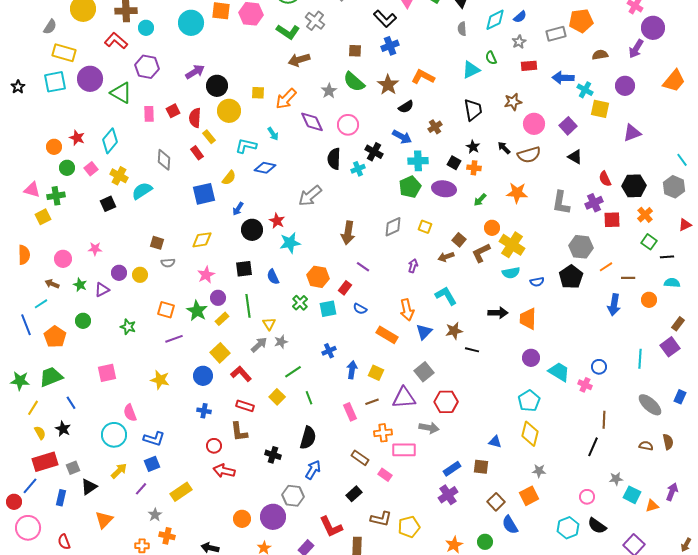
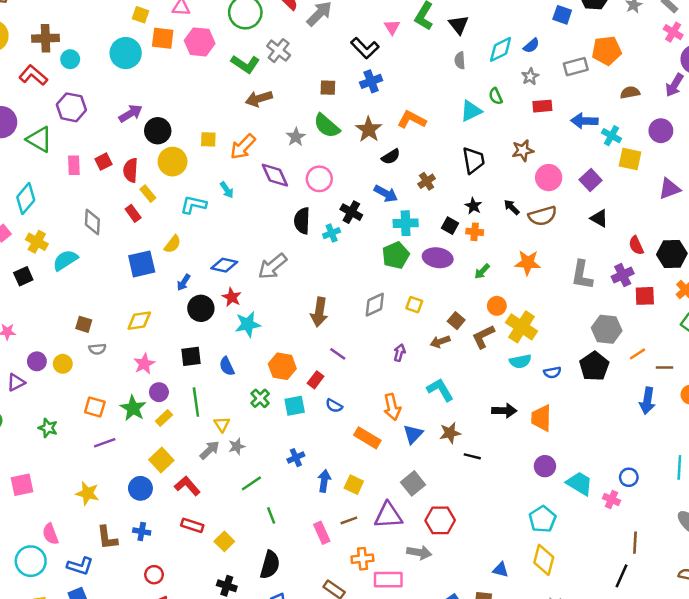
blue diamond: (265, 168) -> (224, 265), moved
yellow square: (277, 397) -> (224, 541), moved
brown L-shape: (239, 432) -> (107, 538), moved

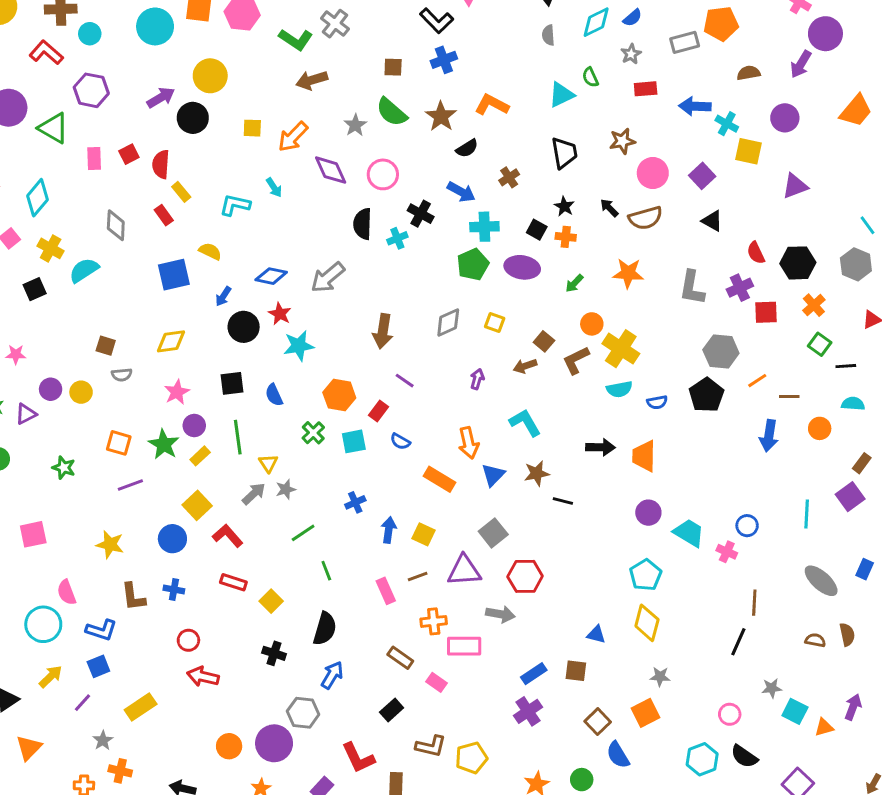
yellow circle: (173, 162) -> (210, 76), moved
yellow semicircle: (173, 244) -> (210, 251), turned -102

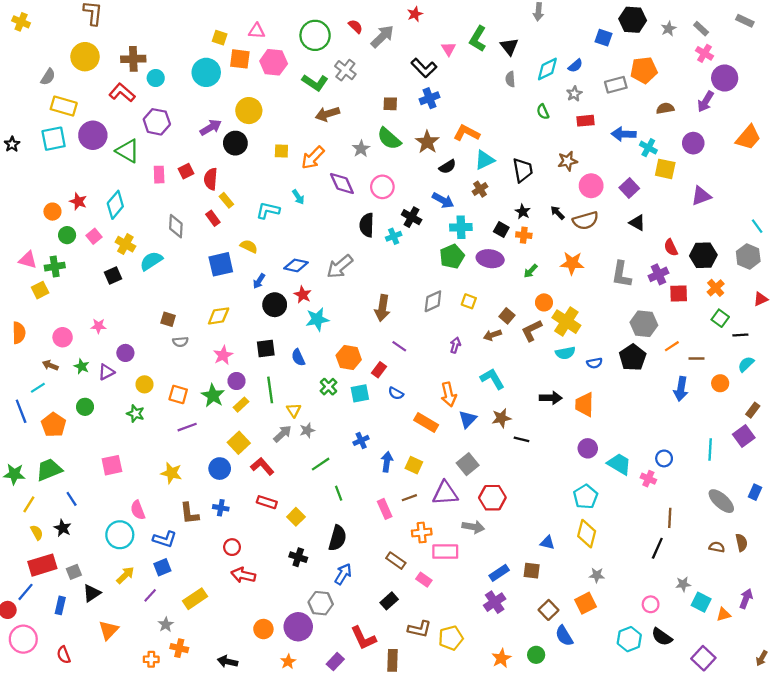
cyan triangle: (561, 95) -> (485, 160), moved
yellow circle: (81, 392) -> (144, 384), moved
cyan semicircle: (853, 404) -> (746, 364), turned -48

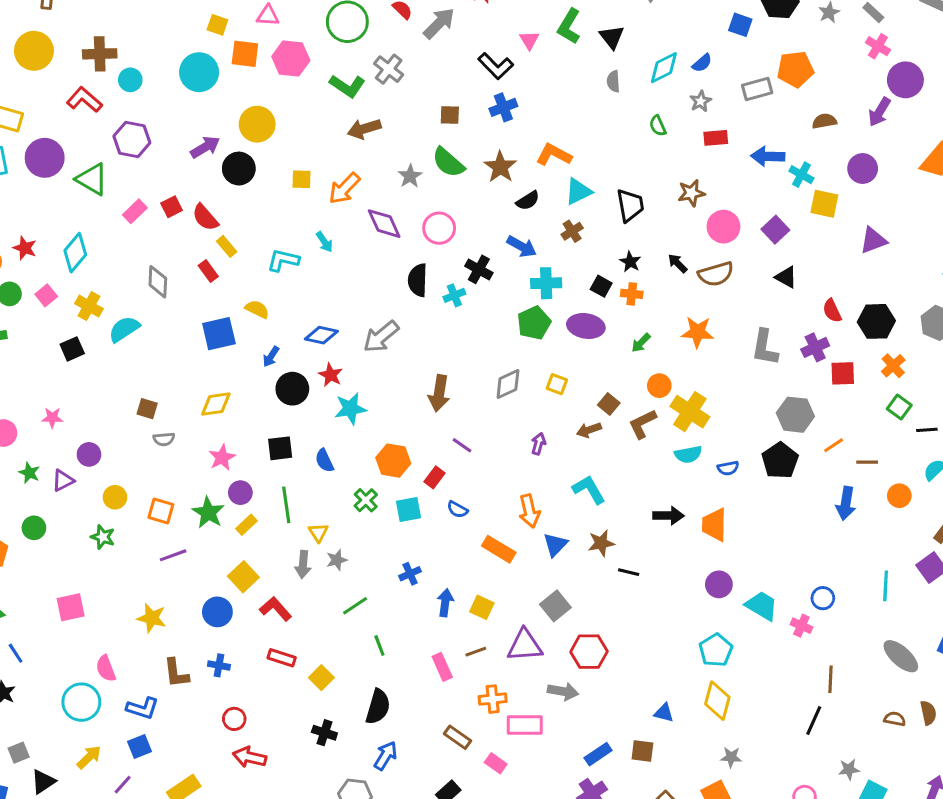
pink rectangle: (159, 175) -> (135, 211), turned 48
red semicircle: (211, 179) -> (205, 217), turned -45
gray arrow: (283, 434) -> (303, 564), turned 138

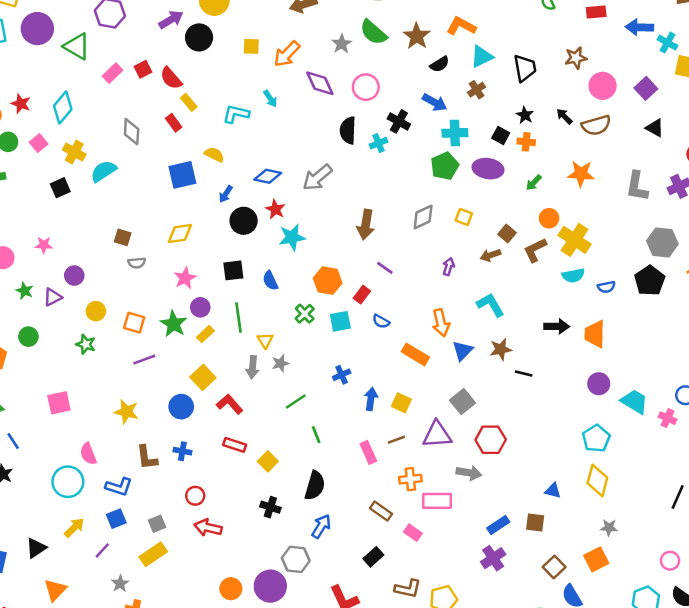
gray square: (19, 753) -> (157, 524), moved

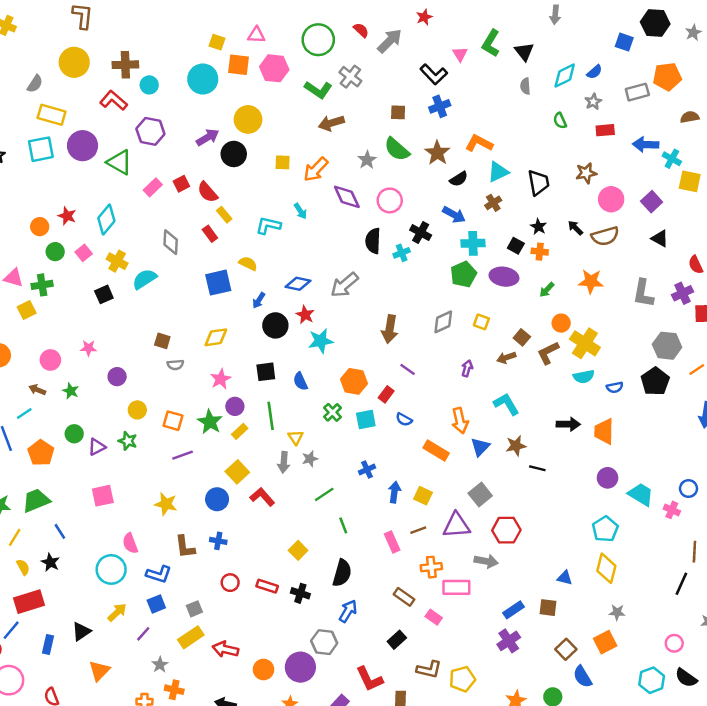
purple triangle: (53, 297) -> (97, 447), moved
red rectangle: (235, 445) -> (267, 586), moved
red arrow: (208, 528) -> (225, 649), moved

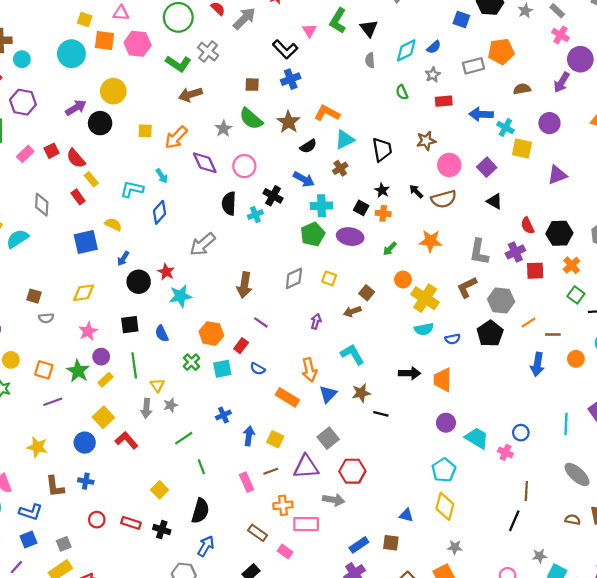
blue diamond: (298, 284) -> (160, 212), moved, turned -60
brown L-shape: (548, 353) -> (467, 287), moved

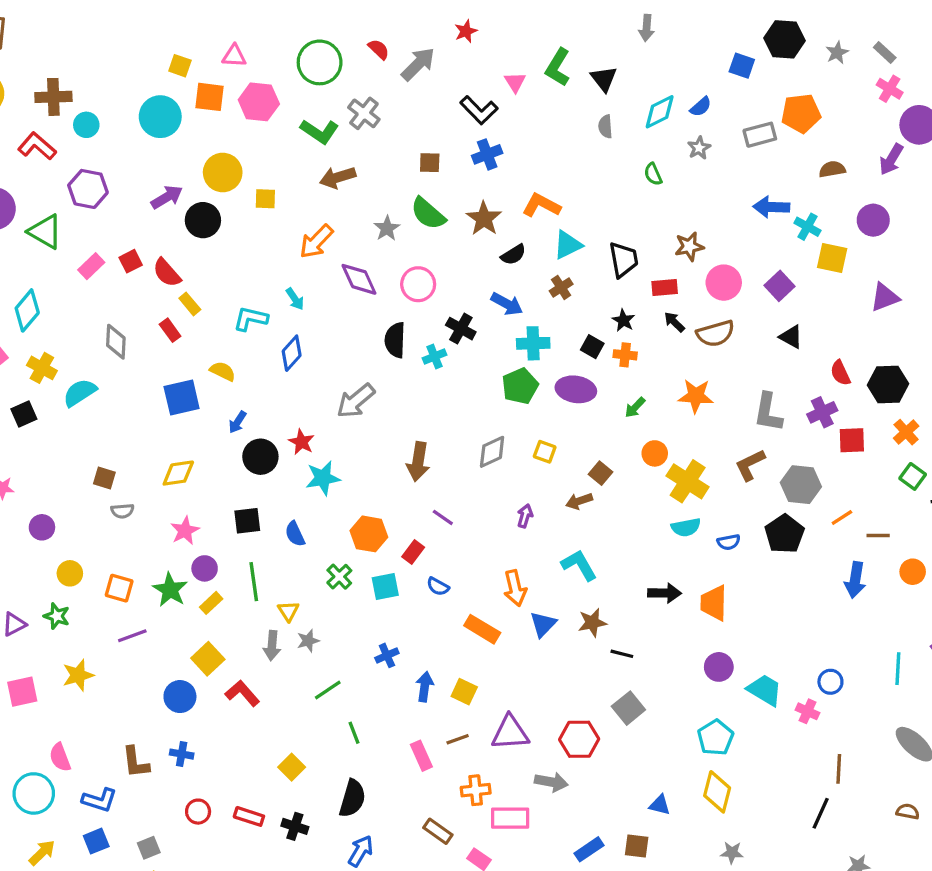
red rectangle: (444, 101) -> (665, 287), moved
yellow square: (145, 131) -> (265, 199), moved
gray square: (328, 438) -> (628, 708), moved
yellow star: (37, 447) -> (78, 675), moved, turned -30

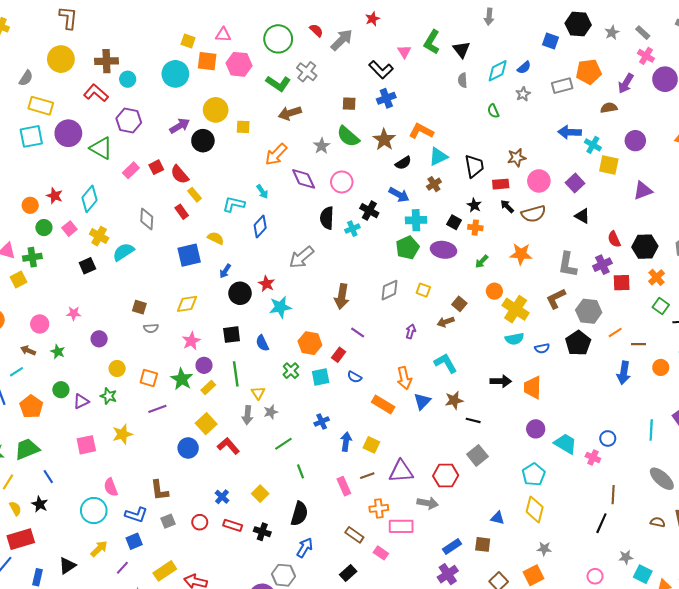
purple arrow: (891, 159) -> (626, 83), moved
blue cross: (182, 754) -> (222, 497), moved, turned 32
gray square: (149, 848) -> (168, 521), moved

